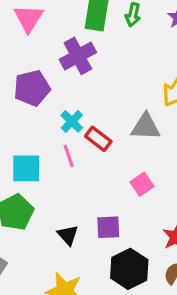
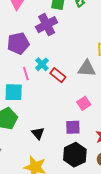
pink line: (69, 156) -> (26, 73), moved
purple square: (108, 227) -> (73, 127), moved

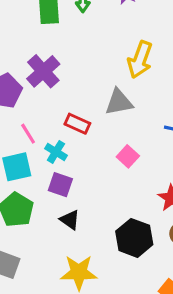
purple cross: (47, 25) -> (43, 71), moved
cyan cross: (42, 64) -> (56, 152), moved
purple square: (73, 127) -> (60, 185), moved, turned 35

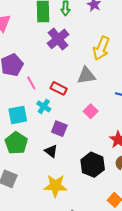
purple cross: (43, 71) -> (58, 39), moved
pink line: (28, 134) -> (31, 83), moved
purple square: (60, 185) -> (59, 129), moved

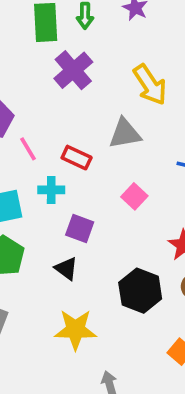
yellow arrow: (101, 48) -> (150, 85), turned -55
cyan cross: (44, 106) -> (51, 190), turned -32

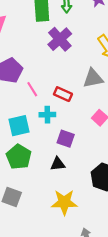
black triangle: (66, 269) -> (58, 164), turned -42

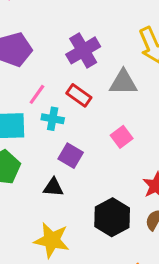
purple cross: (60, 39) -> (83, 50), moved
pink line: (32, 89) -> (37, 94), moved, turned 56

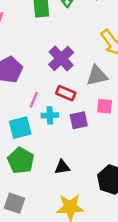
pink square: (122, 137) -> (105, 106), moved, turned -35
purple square: (71, 156) -> (79, 120), moved, turned -30

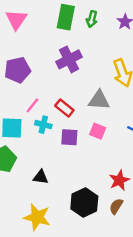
purple cross: (61, 58) -> (69, 59), moved

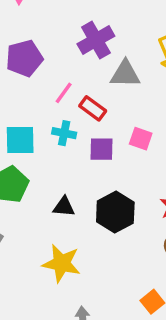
gray triangle: (99, 100) -> (125, 74), moved
pink line: (32, 105) -> (64, 93), moved
black hexagon: (84, 202) -> (115, 212), moved

